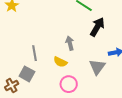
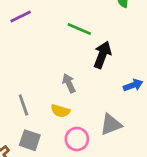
gray triangle: (97, 67) -> (111, 124), moved, turned 42
gray square: (27, 74) -> (30, 140), moved

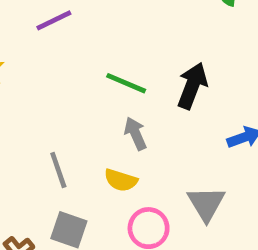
green line: (79, 29) -> (126, 83), moved
gray triangle: (111, 124) -> (206, 204), turned -40

